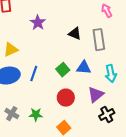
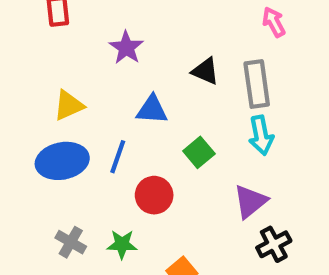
blue triangle: (84, 68) -> (152, 110), moved
green square: (63, 70) -> (199, 152), moved
cyan arrow: (111, 74) -> (261, 135), moved
red circle: (66, 98) -> (154, 195), moved

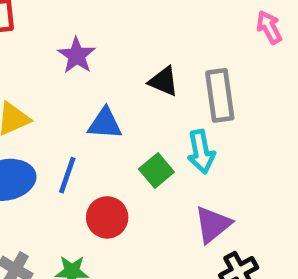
pink arrow: (274, 22) -> (269, 27), moved
cyan arrow: (261, 135) -> (201, 152), moved

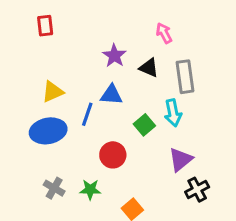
pink arrow: (269, 27) -> (164, 33), moved
purple star: (77, 55) -> (114, 56), moved
blue line: (67, 175) -> (87, 114), moved

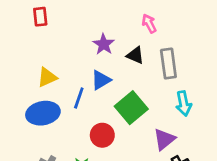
blue triangle: (111, 95) -> (101, 80), turned -35
cyan arrow: (173, 113) -> (184, 103), moved
green square: (144, 125) -> (131, 108), size x1.6

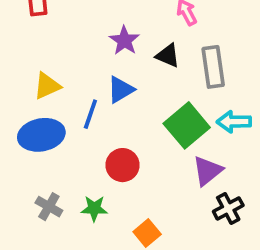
cyan arrow: (184, 103) -> (234, 122), turned 100
green square: (131, 108) -> (187, 125), moved

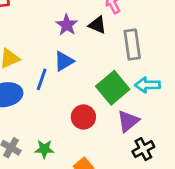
black triangle: (168, 56) -> (97, 25), moved
red circle: (123, 165) -> (83, 117), moved

